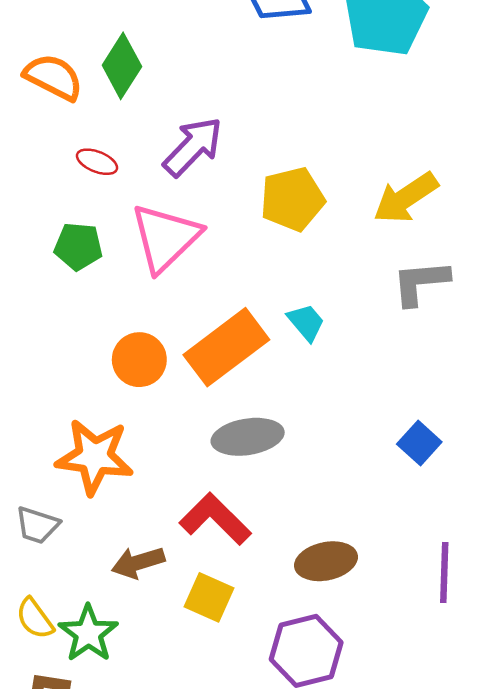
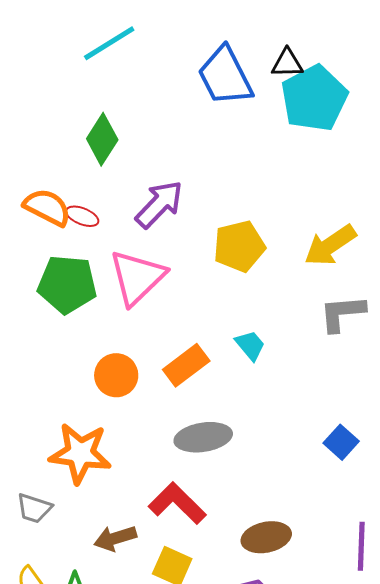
orange semicircle: (53, 77) -> (47, 207), moved
green pentagon: (78, 246) -> (67, 284), size x1.5
orange rectangle: (226, 347) -> (186, 365), size x0.7

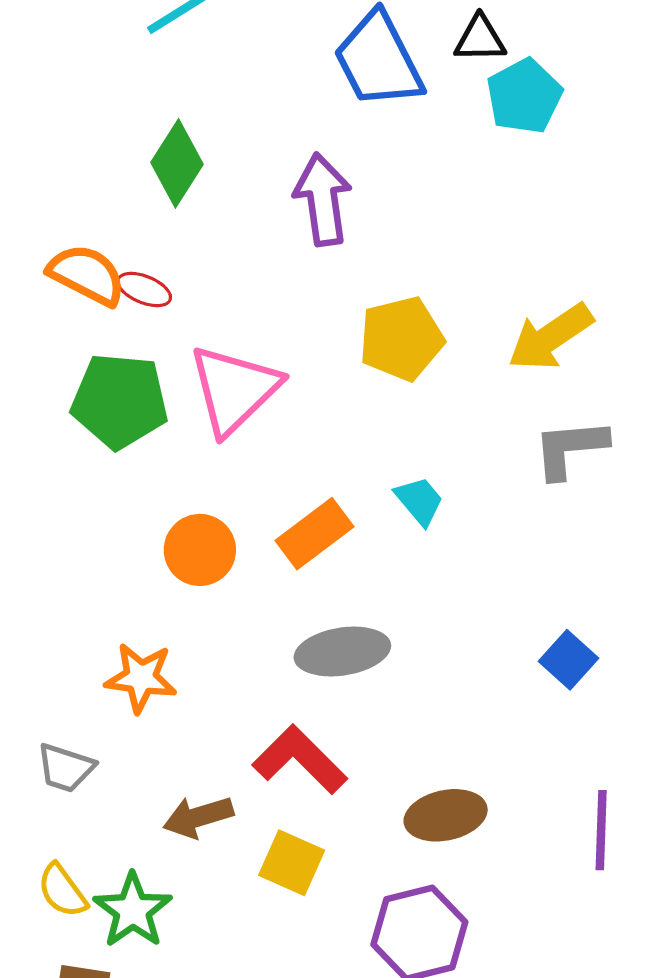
cyan pentagon: (314, 98) -> (524, 96), size x0.7
purple arrow: (159, 204) -> (323, 199), moved, turned -52
orange star: (80, 453) -> (141, 678), size x0.7

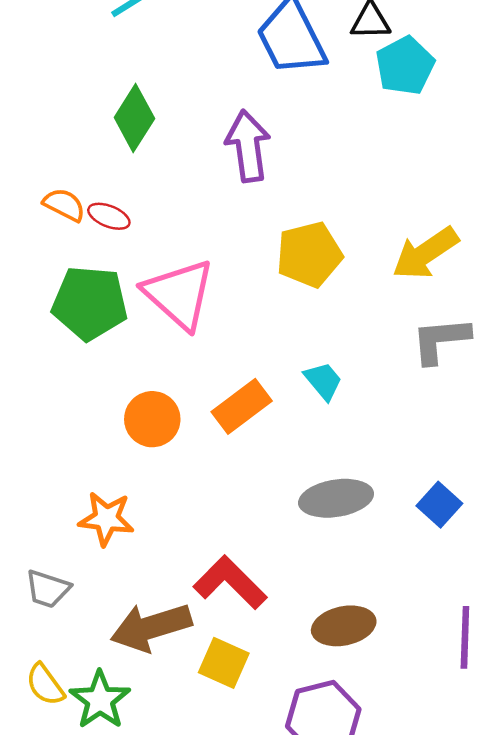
orange semicircle: (87, 275) -> (64, 205), size x0.7
pink triangle: (234, 389) -> (179, 294), turned -34
gray ellipse: (342, 652) -> (336, 498), moved
brown arrow: (198, 817) -> (151, 627), size x1.5

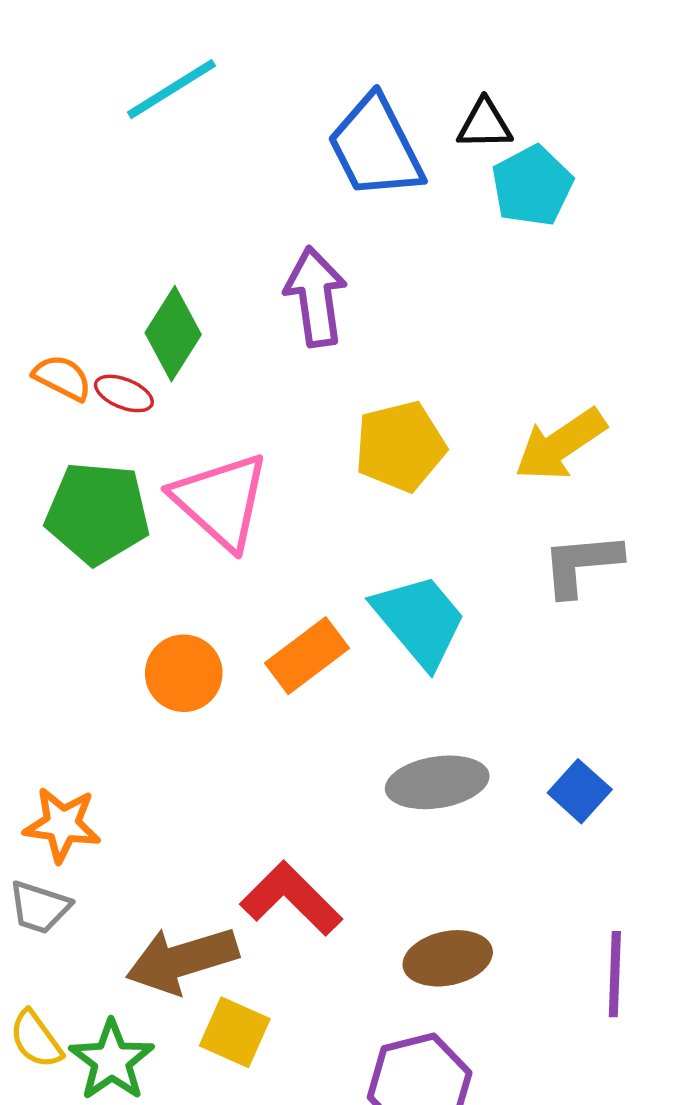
green diamond: (134, 118) -> (173, 334), moved
cyan trapezoid: (323, 381) -> (420, 620), size x1.8
orange star: (106, 519) -> (62, 825), moved
yellow square: (224, 663) -> (235, 1032), moved

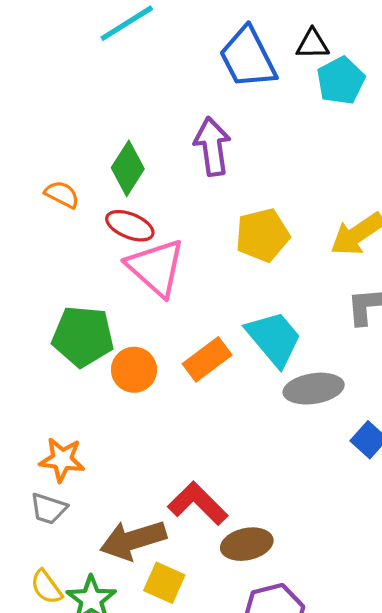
red ellipse: (124, 393) -> (130, 226), moved, size x1.4
green pentagon: (98, 513) -> (83, 336), moved
gray ellipse: (437, 782) -> (314, 389), moved
brown ellipse: (448, 958) -> (247, 544), moved

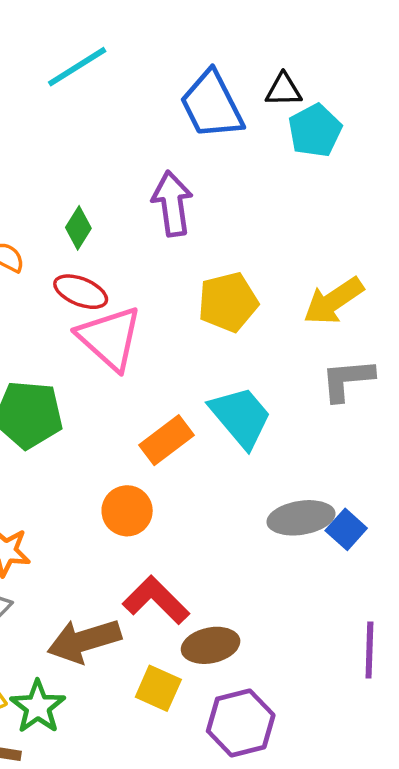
green diamond: (128, 168) -> (78, 228), size x0.7
orange circle: (134, 370) -> (127, 511), moved
gray ellipse: (314, 389) -> (301, 518), moved
yellow square: (164, 583) -> (158, 688), moved

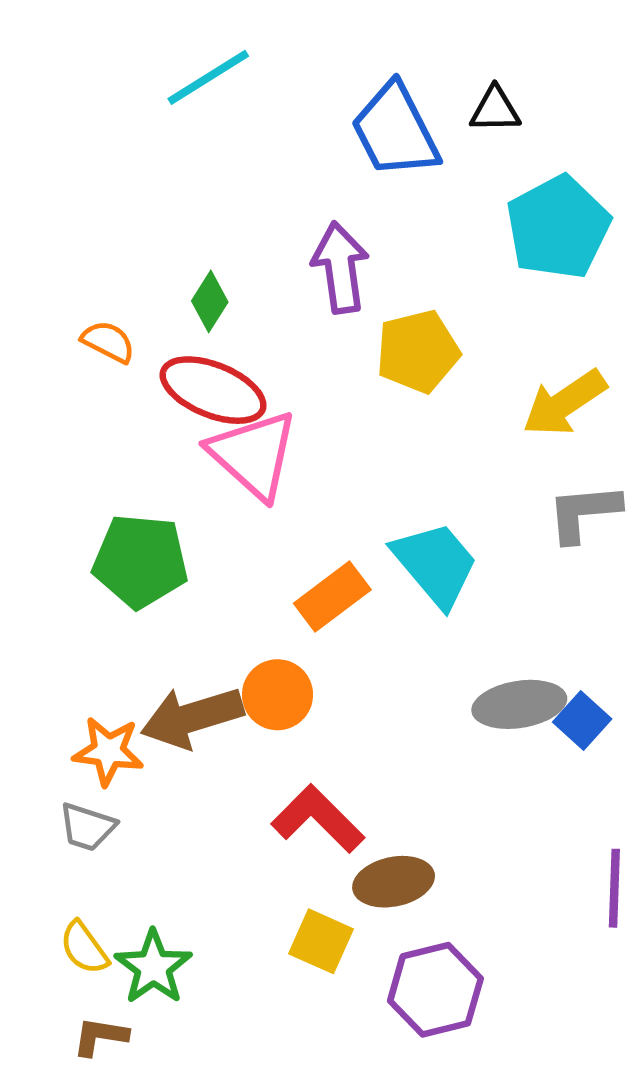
cyan pentagon: (315, 130) -> (558, 227), moved, size x1.4
red ellipse: (81, 292) -> (213, 390), size x1.4
yellow pentagon: (228, 302) -> (418, 351), moved
brown arrow: (84, 641) -> (192, 717), moved

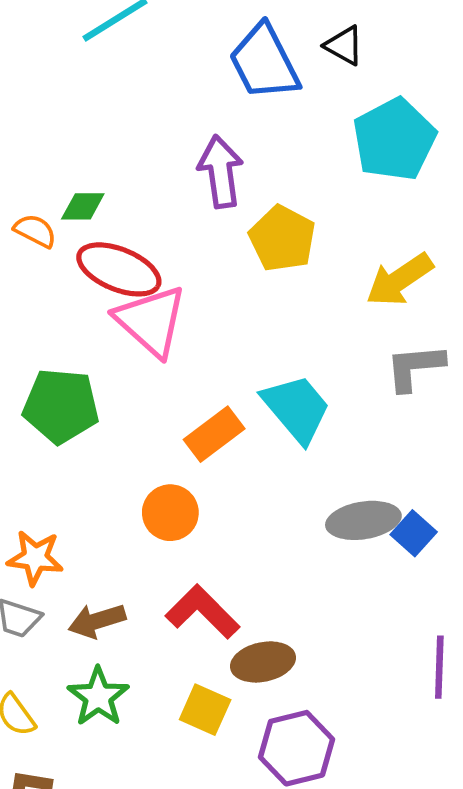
black triangle: (495, 110) -> (344, 45), turned 30
green diamond: (210, 301) -> (83, 206), moved, turned 57
yellow pentagon: (418, 351) -> (282, 239), turned -30
brown arrow: (192, 717) -> (97, 621), moved, size x0.7
green star: (153, 967) -> (98, 697), moved

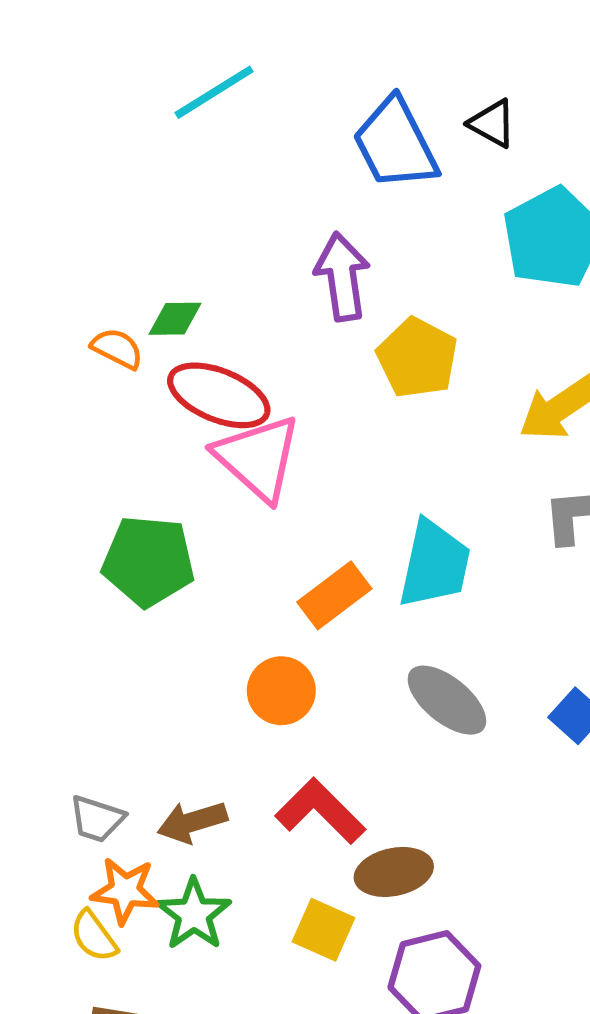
cyan trapezoid: (296, 408) -> (434, 564), turned 52
gray ellipse: (363, 520) -> (447, 700), moved, turned 48
orange star: (35, 558) -> (125, 891), moved

